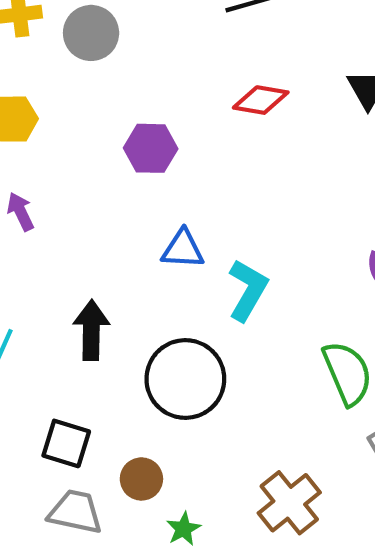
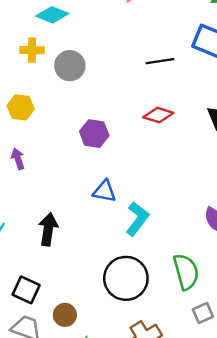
black circle: (185, 379) -> (126, 278), moved

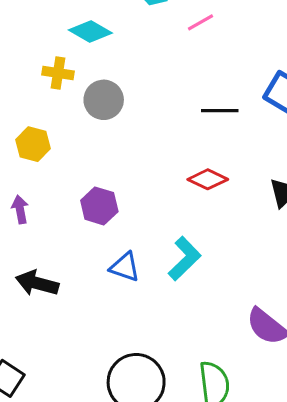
purple hexagon: (94, 134) -> (99, 206), moved
cyan L-shape: (137, 219) -> (184, 259), moved
black arrow: (48, 229) -> (37, 283), moved, turned -92

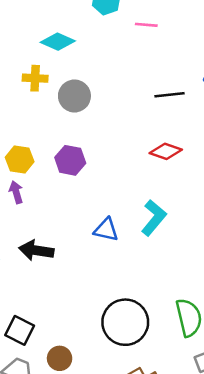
pink line: (200, 22) -> (146, 25), turned 40
yellow hexagon: (33, 144) -> (20, 159), moved
purple hexagon: (99, 206) -> (70, 160), moved

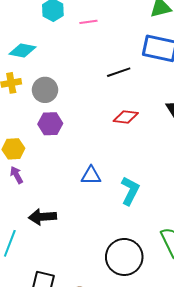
purple hexagon: (70, 160) -> (50, 124), moved
cyan L-shape: (154, 218) -> (130, 191), moved
blue triangle: (106, 230) -> (91, 175), moved

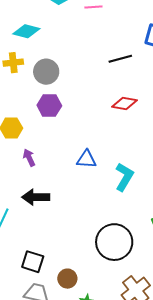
purple arrow: (16, 175) -> (29, 158), moved

